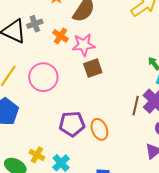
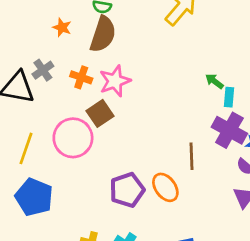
brown square: (93, 68) -> (100, 113), moved
brown line: (136, 106) -> (192, 156), moved

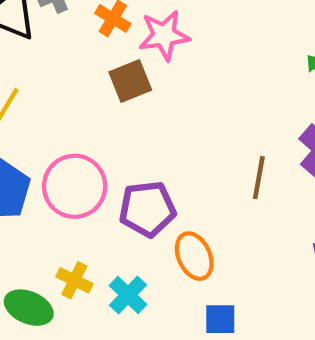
pink circle: (73, 138) -> (75, 186), moved
orange ellipse: (165, 187) -> (194, 256), moved

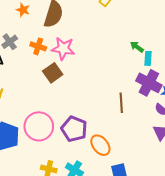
pink star: (164, 35) -> (63, 49), turned 30
purple pentagon: (147, 209) -> (74, 129), turned -30

